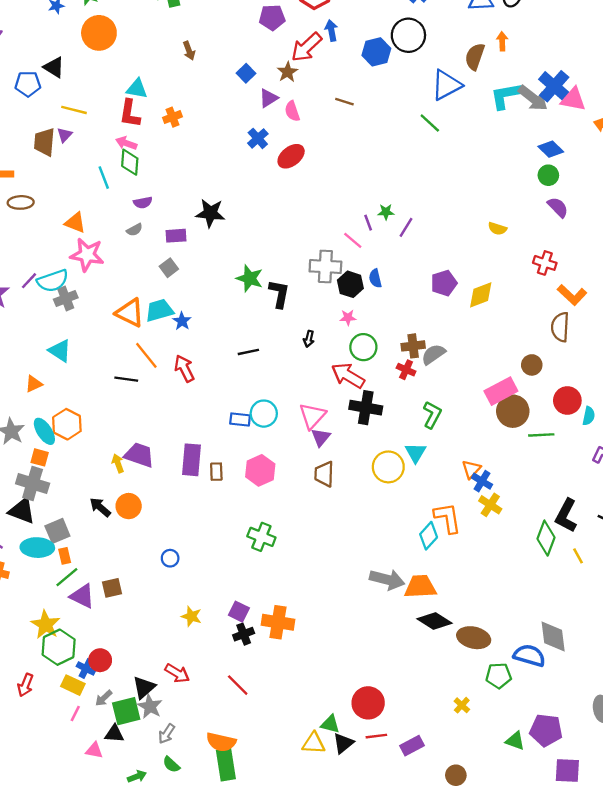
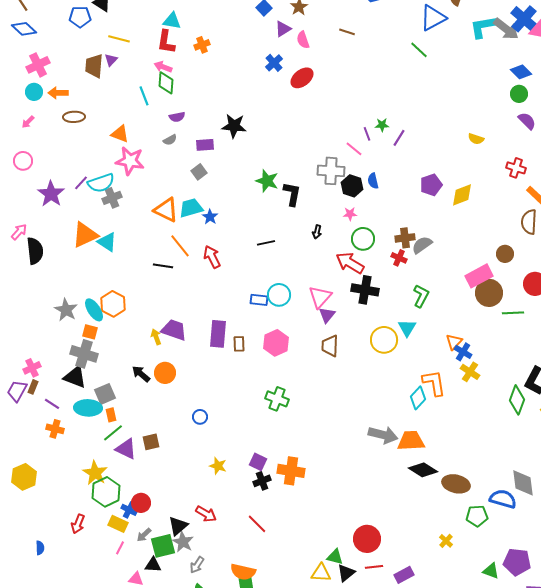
orange triangle: (34, 384) -> (85, 235), moved, size x1.8

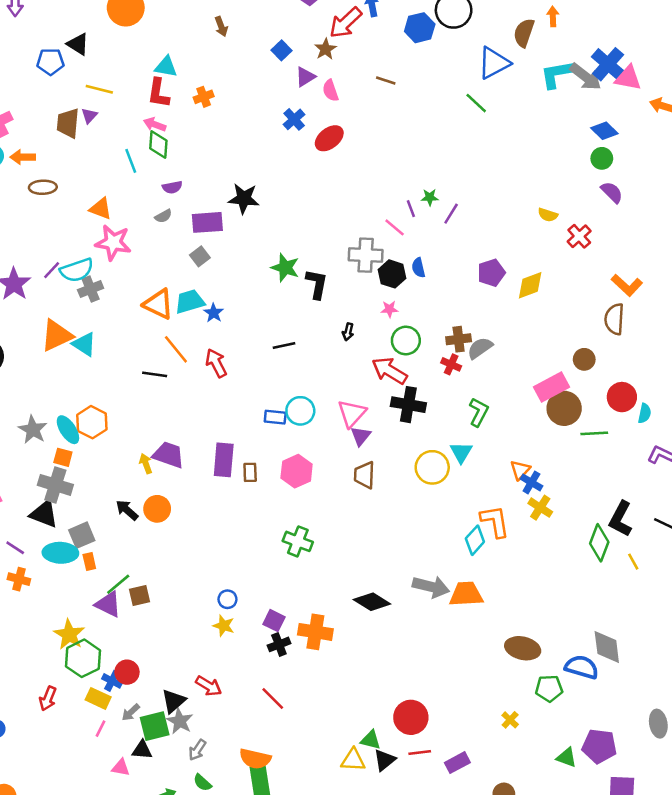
purple rectangle: (205, 145) -> (207, 222), size x1.4
red cross: (516, 168) -> (579, 236), moved, turned 30
blue circle: (200, 417) -> (227, 599), moved
green line: (113, 433) -> (118, 584), moved
black diamond: (423, 470) -> (372, 602), moved

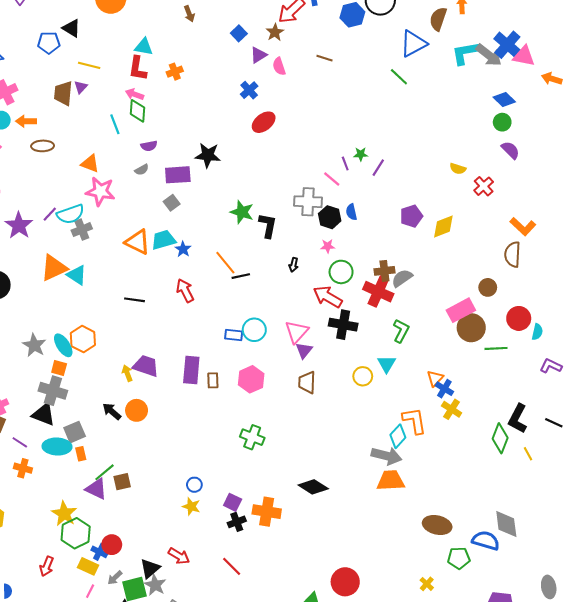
red ellipse: (329, 138) -> (264, 122), moved
orange line: (176, 349) -> (225, 263), moved
red cross: (451, 364) -> (378, 292), size x1.8
yellow circle: (432, 467) -> (363, 376), size x0.7
gray arrow: (431, 587) -> (387, 456), moved

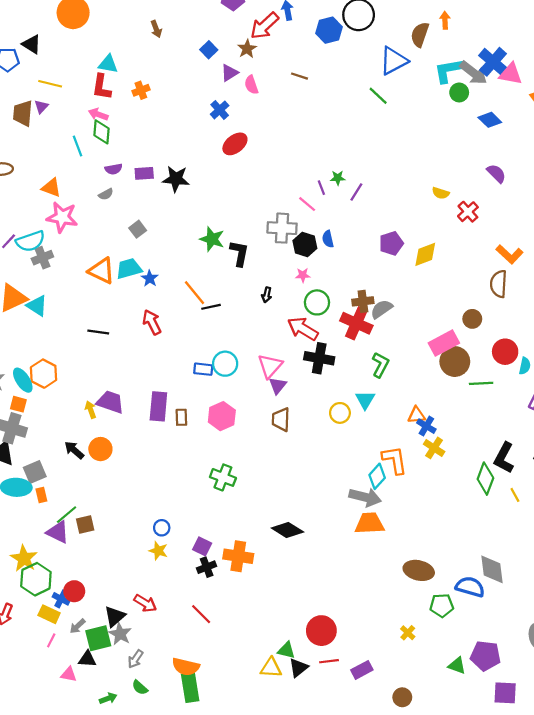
green circle: (502, 122) -> (459, 92), moved
purple rectangle: (178, 175) -> (144, 173), moved, size x0.7
orange triangle: (435, 378) -> (417, 415), turned 42

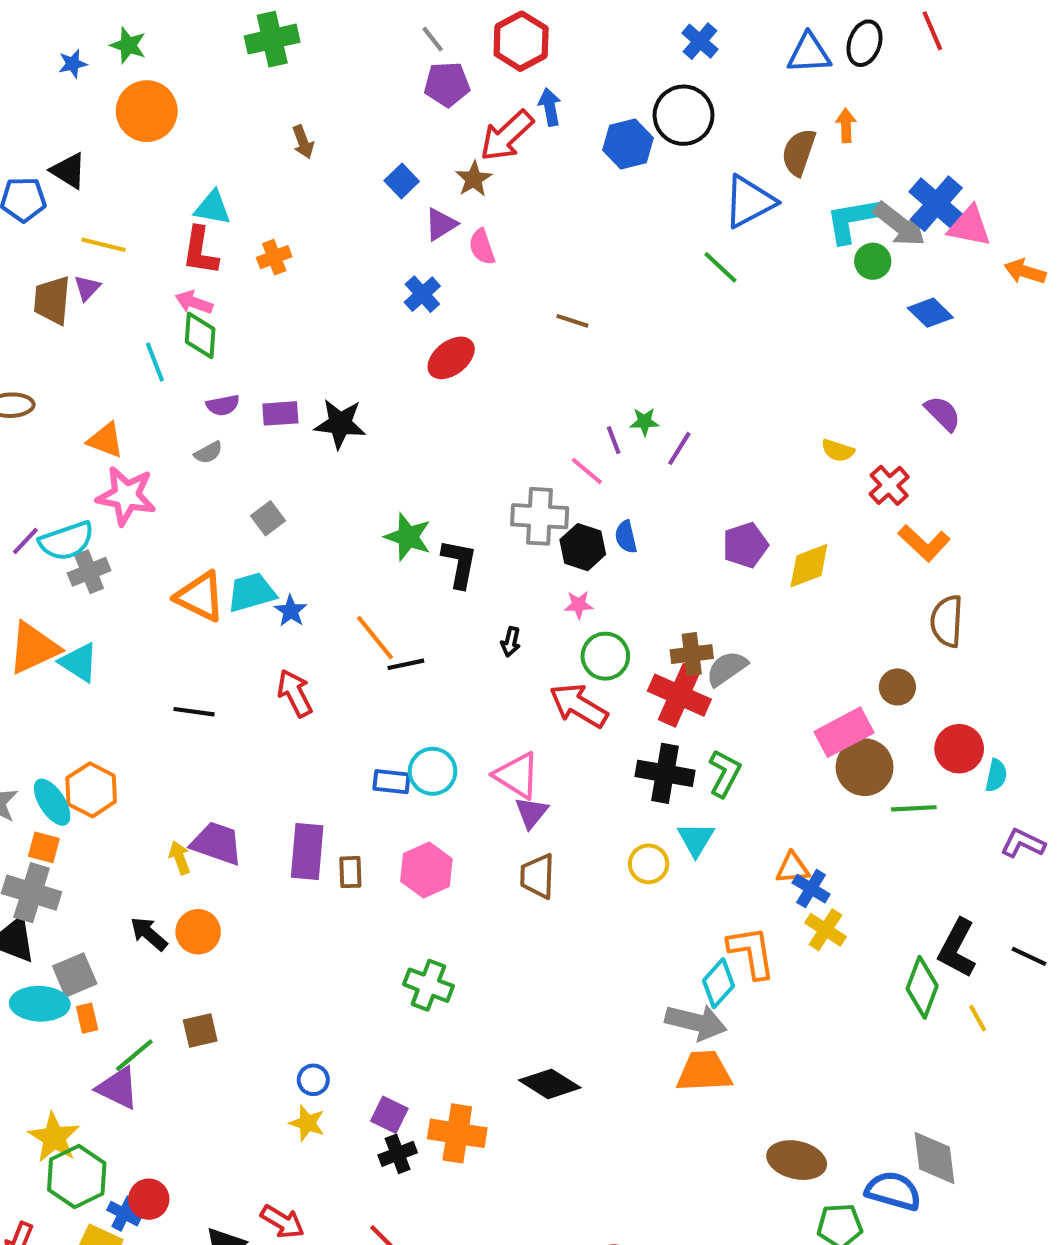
brown line: (299, 76) -> (572, 321), moved
orange L-shape: (509, 254) -> (924, 543), moved
black cross: (319, 358) -> (665, 773), moved
pink triangle: (270, 366) -> (517, 775), turned -40
brown square: (85, 524) -> (200, 1030), moved

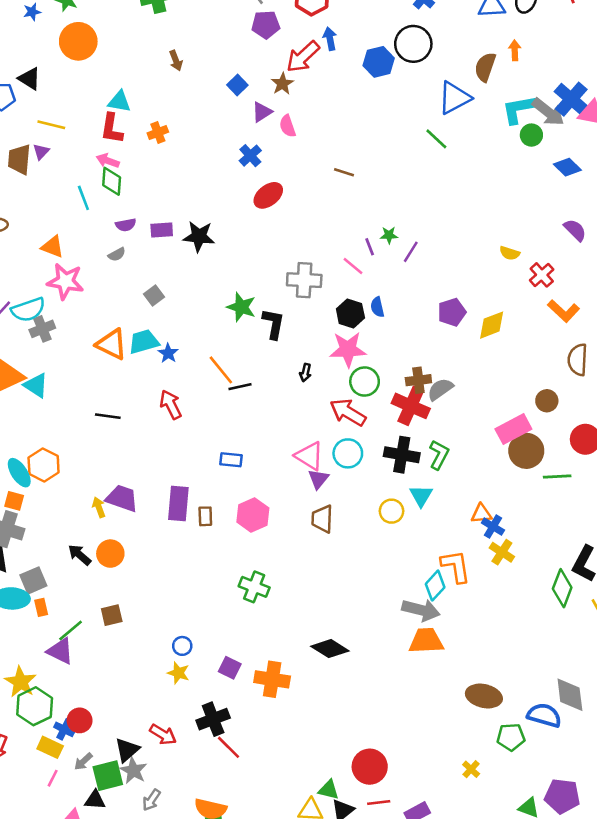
gray cross: (540, 516) -> (304, 280), moved
pink star: (579, 605) -> (348, 349), size x2.0
cyan circle: (433, 771) -> (348, 453), moved
black cross: (398, 1154) -> (213, 719), moved, size x1.4

